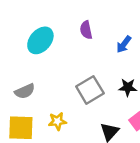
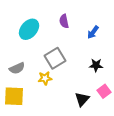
gray square: (90, 90) -> (55, 58), moved
yellow star: (57, 121) -> (45, 78), moved

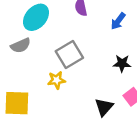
gray semicircle: (17, 68) -> (21, 45), moved

